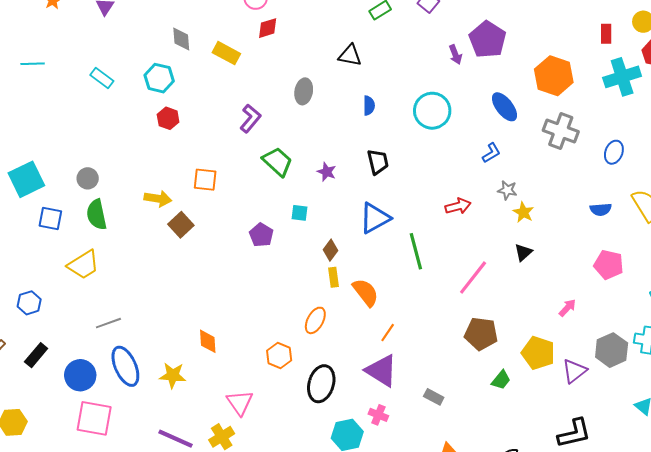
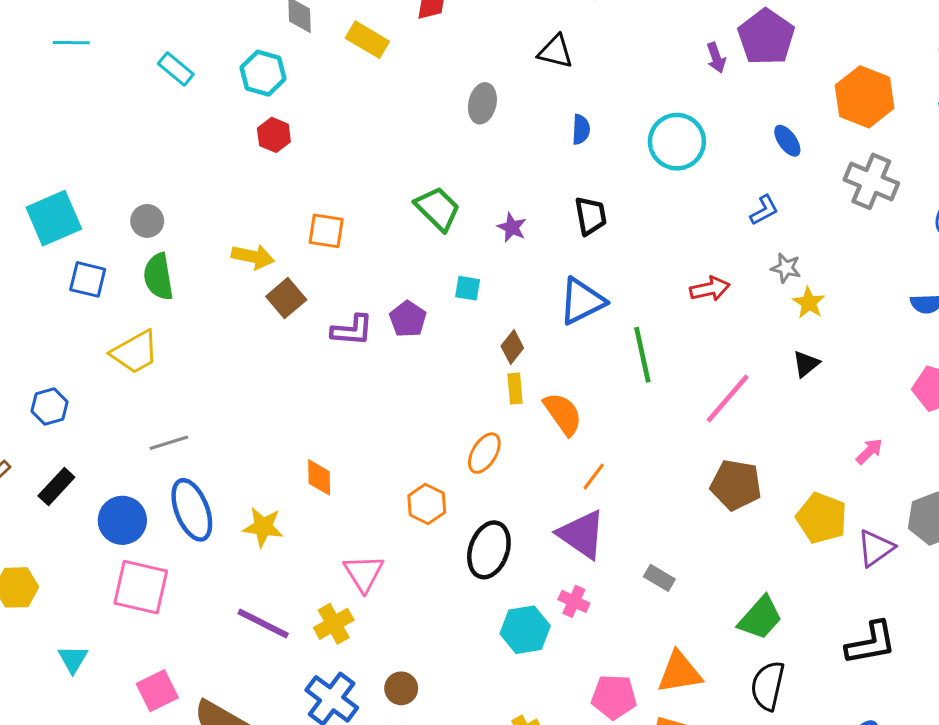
blue ellipse: (505, 107) -> (787, 141), size x0.7
purple L-shape: (250, 118) -> (352, 330), moved, turned 52
green trapezoid: (501, 380) -> (760, 618), moved, size x1.5

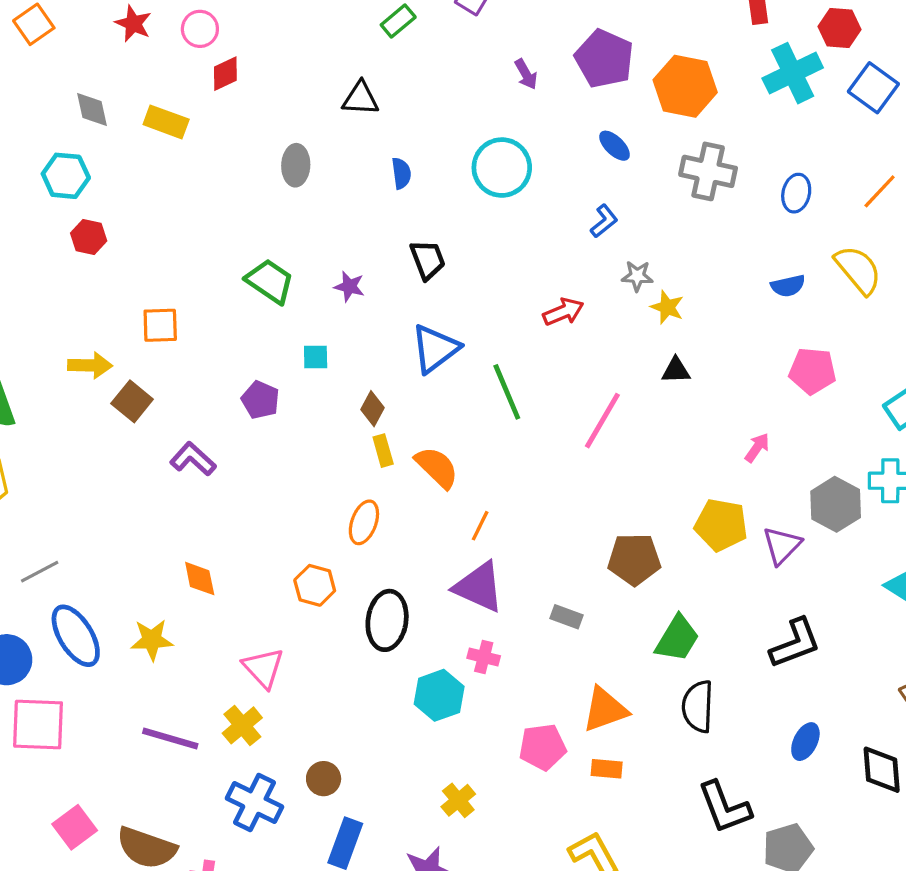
purple pentagon: (766, 37) -> (604, 59), moved
purple L-shape: (352, 330) -> (193, 459), moved, turned -132
black triangle: (806, 364) -> (676, 370), turned 48
brown pentagon: (736, 485) -> (634, 559), moved

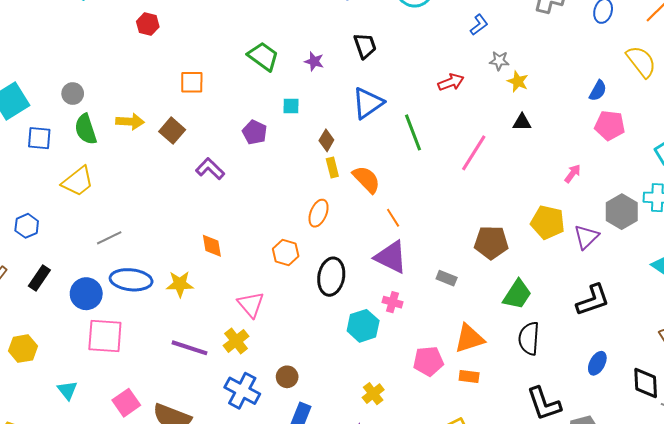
blue semicircle: (788, 286) -> (598, 91), moved, turned -50
yellow arrow: (90, 365) -> (130, 122), moved
orange line: (480, 526) -> (393, 218), turned -60
blue ellipse: (76, 636) -> (131, 280), turned -54

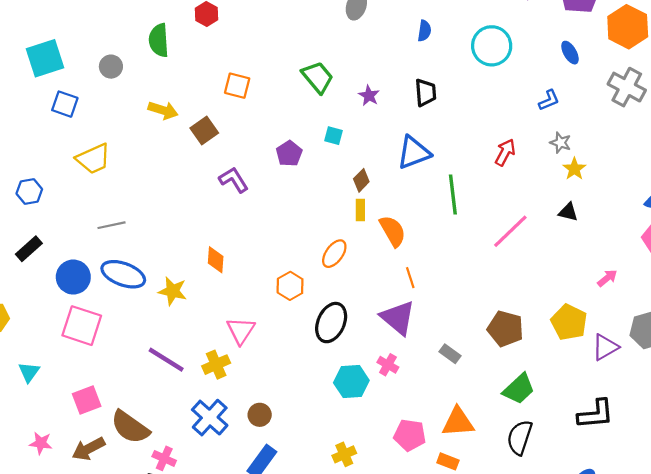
red arrow: (451, 82) -> (505, 152), turned -55
green semicircle: (86, 129) -> (159, 40), moved

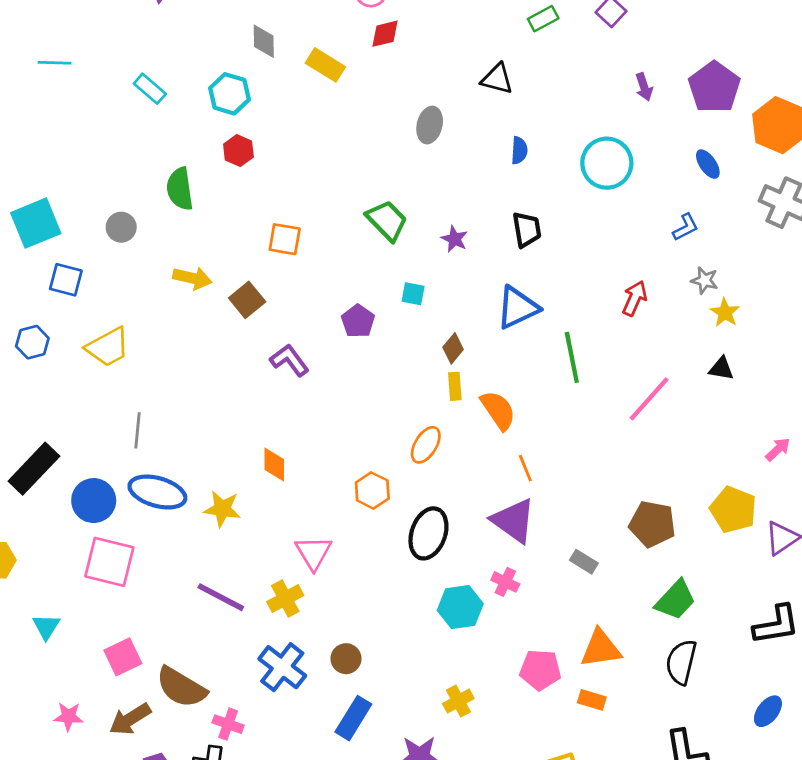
blue hexagon: (29, 191) -> (32, 342), moved
gray line: (112, 225) -> (138, 430), turned -68
black rectangle: (29, 249) -> (34, 469), size x1.5

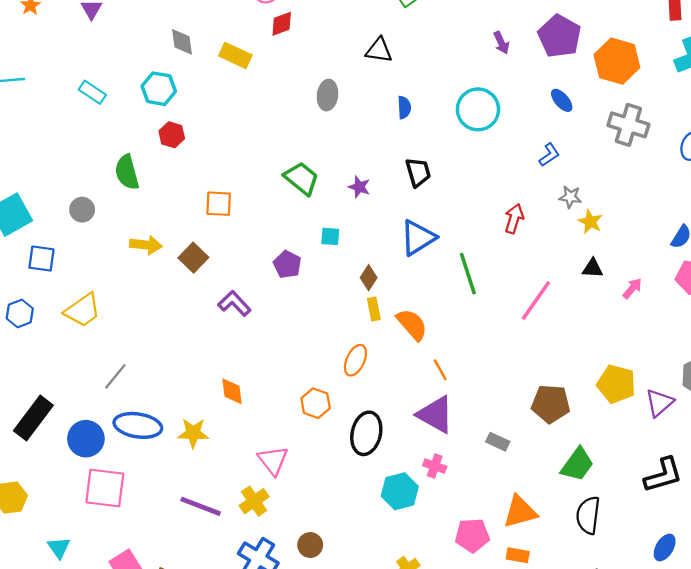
gray line: (138, 430) -> (115, 376), turned 40
pink arrow: (778, 449) -> (632, 288), moved

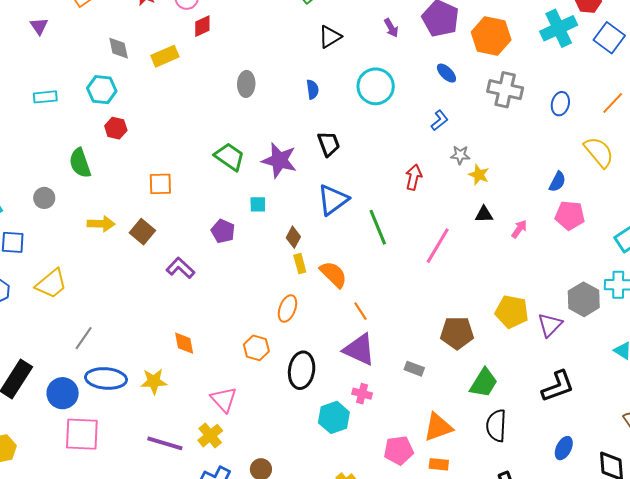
black triangle: (379, 50) -> (330, 37), moved, turned -35
yellow rectangle: (235, 55) -> (165, 56), turned -44
cyan rectangle: (92, 92) -> (45, 97), turned -35
purple star: (359, 187) -> (279, 160), size x1.8

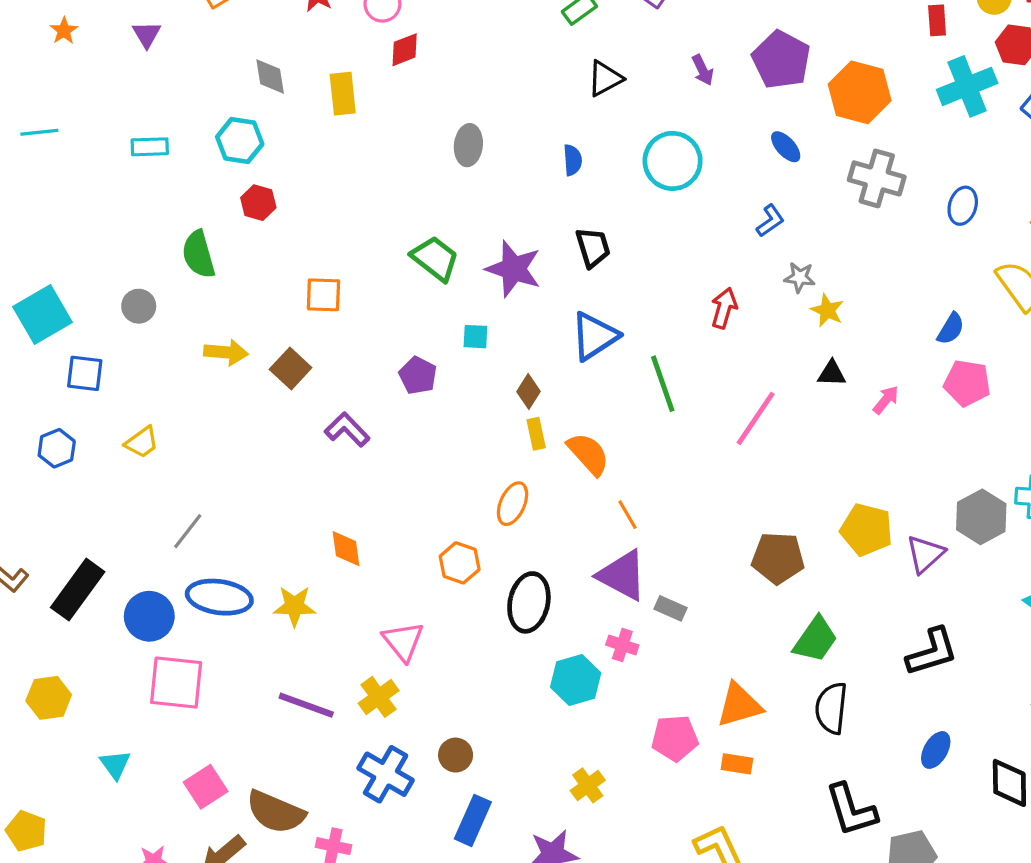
yellow rectangle: (165, 56) -> (343, 94), turned -76
yellow trapezoid: (51, 284) -> (142, 442), size x0.7
gray rectangle: (414, 369) -> (671, 608), moved

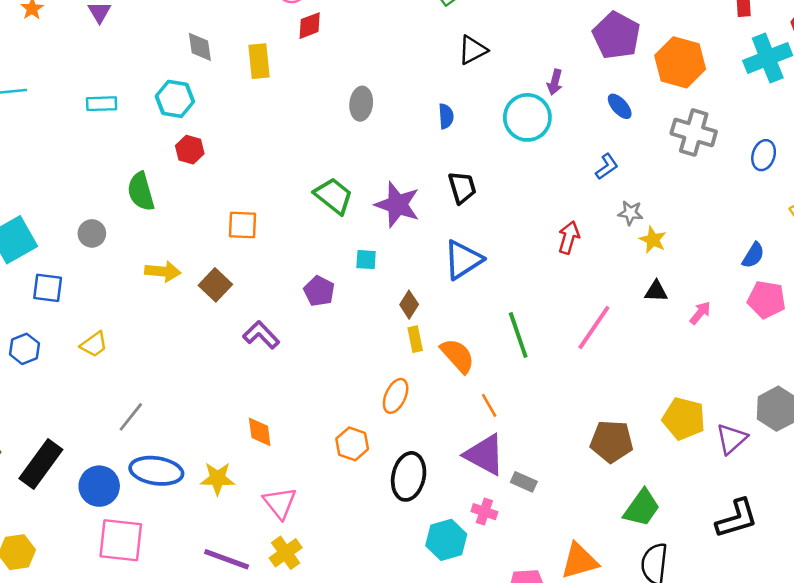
purple arrow: (703, 70) -> (555, 82), moved, turned 40
green line: (663, 384) -> (518, 335), moved
pink triangle: (403, 641) -> (280, 503), moved

